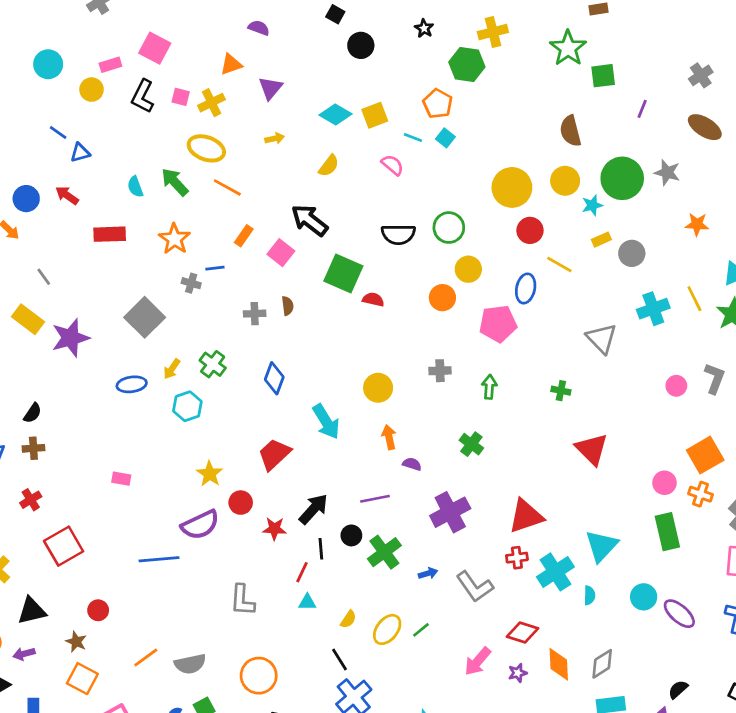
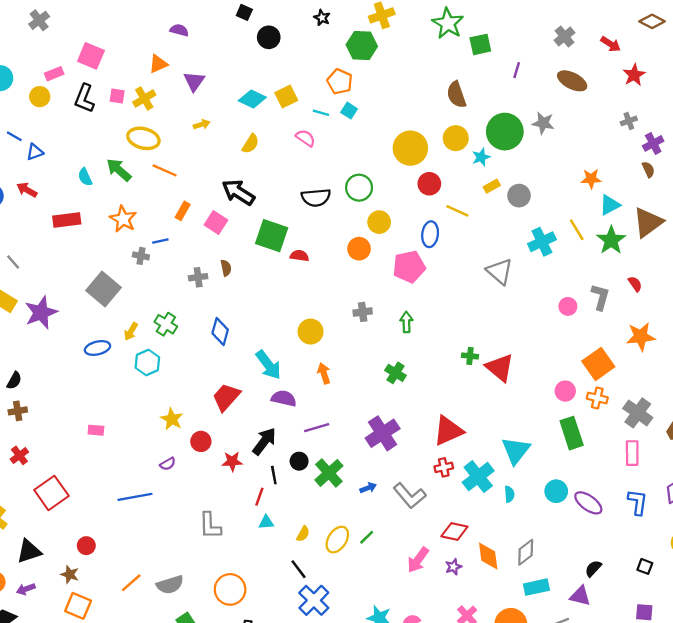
orange star: (697, 224) -> (591, 179), moved
green cross: (561, 391) -> (470, 356), moved
purple semicircle: (412, 464) -> (284, 398), moved, size x1.5
purple semicircle: (200, 525) -> (168, 464), size x0.5

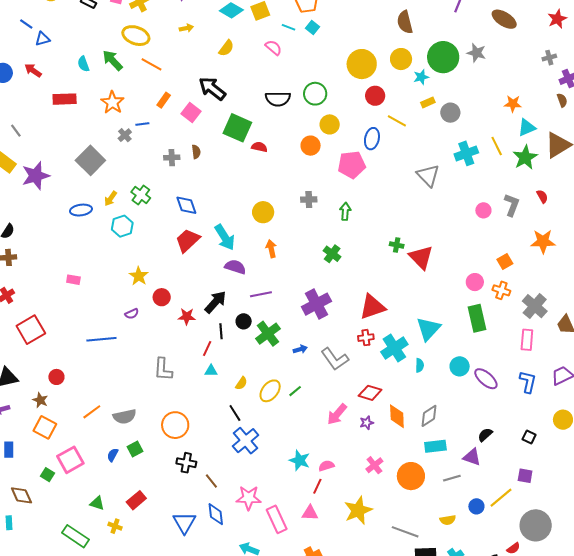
gray cross: (141, 256) -> (125, 135), turned 32
blue diamond: (220, 332) -> (186, 205), turned -40
orange square: (598, 364) -> (505, 262), size x0.6
red trapezoid: (226, 397) -> (188, 240), moved

